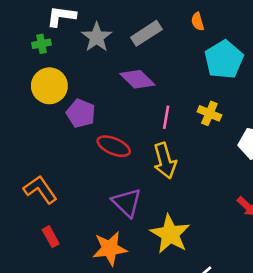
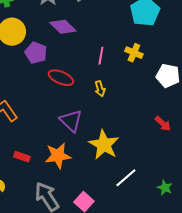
purple diamond: (137, 79) -> (63, 27), moved
yellow arrow: (165, 161) -> (100, 89), size x0.6
red rectangle: (51, 237) -> (22, 157), moved, turned -42

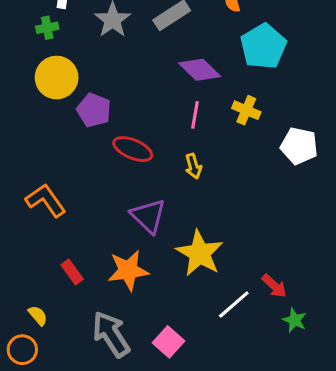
purple diamond: (63, 27) -> (200, 70), moved
red arrow: (163, 124) -> (274, 286), moved
red rectangle: (22, 157) -> (72, 272), turned 35

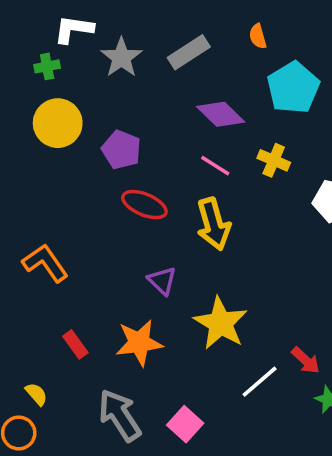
purple pentagon: (94, 110) -> (121, 150), moved
pink line: (195, 115) -> (215, 166), turned -68
yellow arrow: (193, 166) -> (214, 224), size x1.8
purple triangle: (148, 216) -> (162, 281), size x0.7

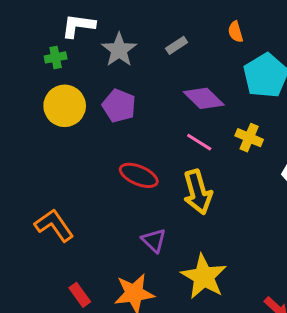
gray rectangle: (189, 52) -> (177, 45), size x0.6
purple pentagon: (121, 150) -> (119, 106), moved

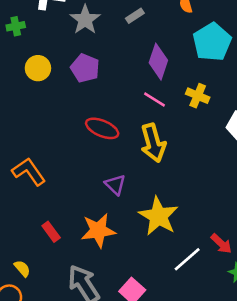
green cross: (56, 57) -> (16, 26), moved
purple diamond: (204, 98) -> (158, 62), turned 64
yellow circle: (65, 106) -> (38, 68), size x0.7

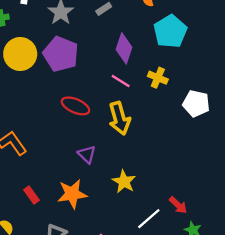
yellow circle: (38, 68) -> (20, 54), size x1.5
purple pentagon: (85, 68) -> (61, 54), size x1.4
yellow star: (158, 216) -> (124, 181), size x0.7

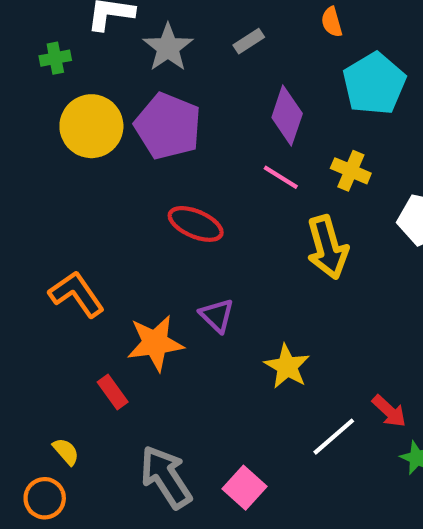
yellow arrow: (119, 118) -> (327, 247), moved
orange star: (72, 194) -> (155, 343), moved

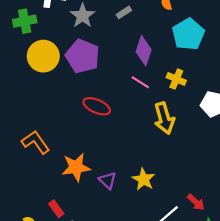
green cross: (55, 58) -> (25, 21), size x1.5
purple triangle: (217, 315) -> (108, 180), moved
red rectangle: (113, 392) -> (56, 209), moved

